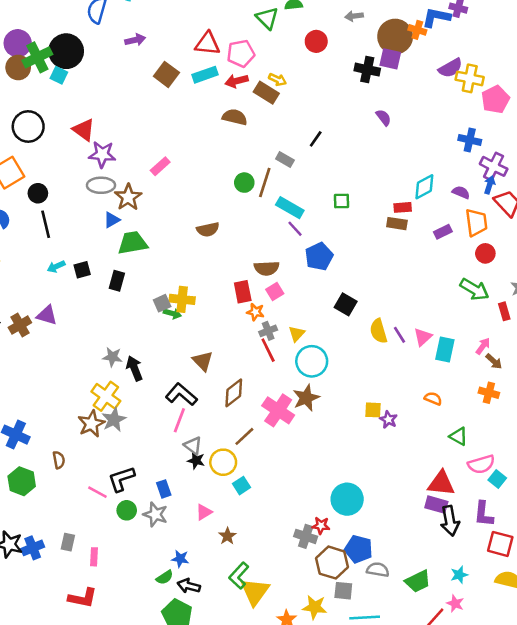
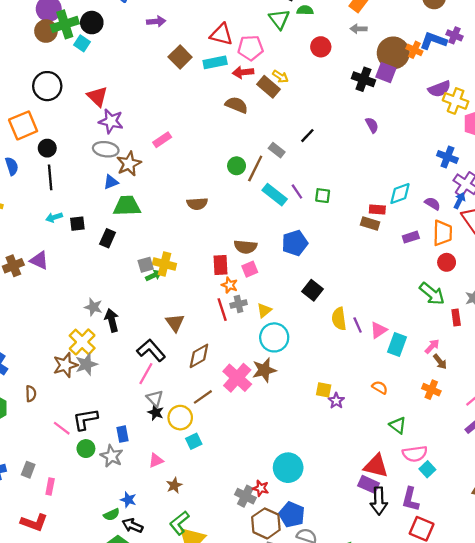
black circle: (66, 51) -> (92, 23), size x0.7
purple line: (295, 229) -> (297, 192), moved
green arrow: (172, 313) -> (154, 275), turned -49
red line: (268, 350) -> (222, 310), moved

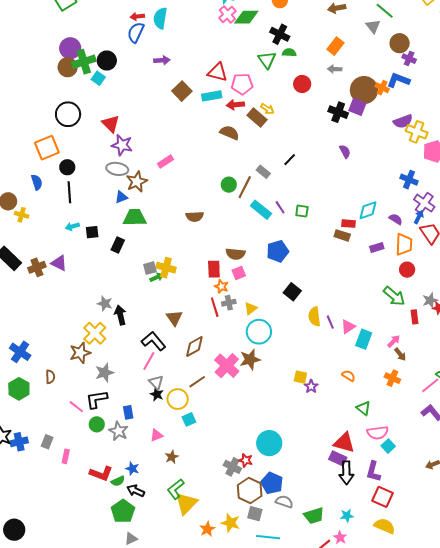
purple cross: (454, 35) -> (409, 59), moved
gray star: (86, 364) -> (104, 373), moved
red L-shape: (34, 522) -> (101, 474), moved

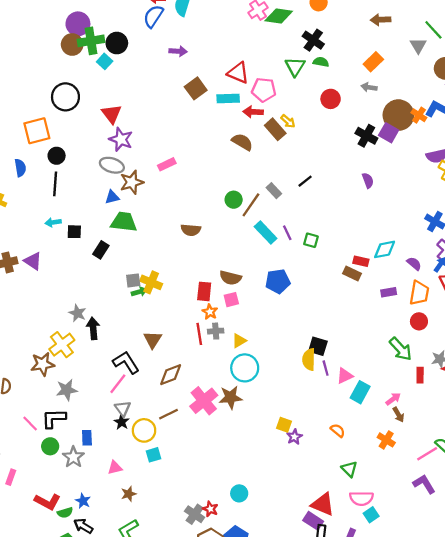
black square: (292, 292) -> (318, 346), moved, turned -30
cyan circle: (269, 443) -> (239, 493), size x0.6

